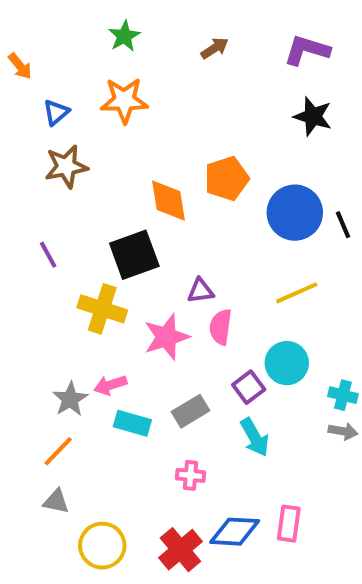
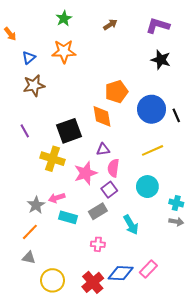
orange diamond: (168, 201) -> (102, 116), moved
purple square: (249, 387) -> (109, 190), moved
pink rectangle: (289, 524) -> (148, 269), turned 36

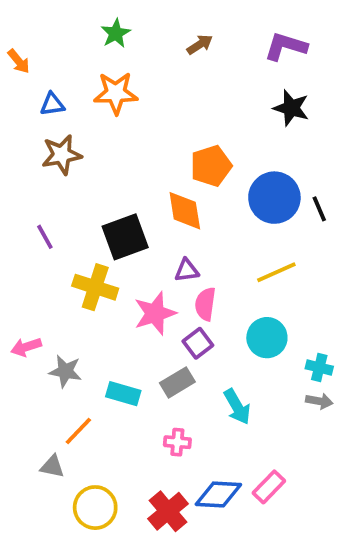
blue triangle: (29, 58) -> (52, 104), turned 32
pink arrow: (57, 198) -> (26, 347), moved
gray star: (36, 205) -> (65, 371), turned -30
orange line: (30, 232) -> (78, 431), moved

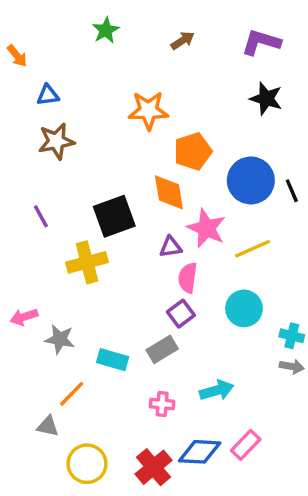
orange star: (116, 93) -> (148, 110), moved
yellow cross: (95, 287) -> (87, 262), turned -33
pink star: (155, 313) -> (206, 228), moved, turned -30
cyan arrow: (237, 407) -> (217, 390), moved, turned -76

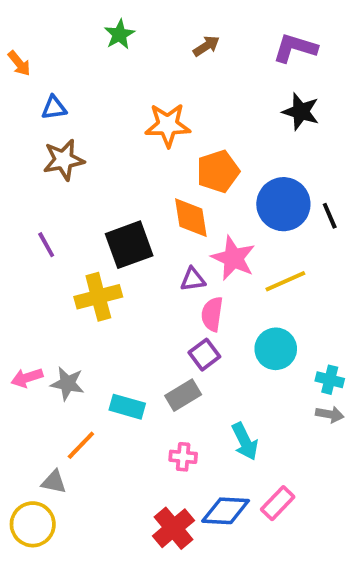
pink arrow: (24, 317) -> (27, 378), moved
cyan arrow: (217, 390) -> (245, 441), turned 80
yellow circle: (87, 464) -> (33, 524), moved

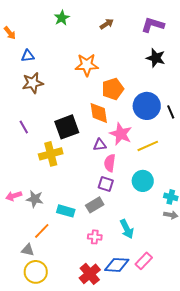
purple square: (204, 355) -> (106, 184), turned -35
yellow circle: (33, 524) -> (36, 272), moved

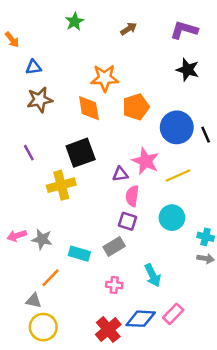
orange diamond: (99, 113) -> (89, 108), moved

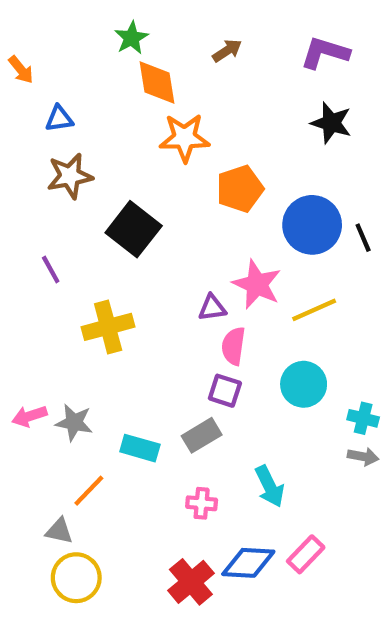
orange diamond: (89, 108) -> (157, 82), moved
black square: (81, 153) -> (134, 229), moved, turned -32

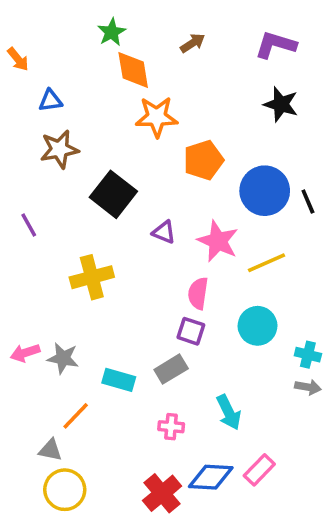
purple line: (51, 270) -> (29, 225), moved
purple triangle: (212, 308) -> (164, 232), moved, turned 30

